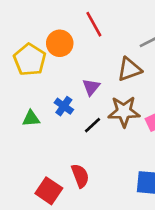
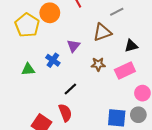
brown star: (124, 112) -> (98, 64), size x0.6
black line: (92, 125) -> (70, 89), moved

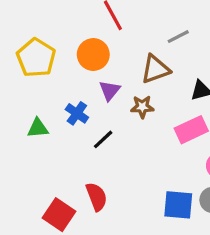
orange circle: (50, 13) -> (93, 55), moved
brown star: (98, 64) -> (142, 107), moved
black line: (70, 89) -> (103, 139), moved

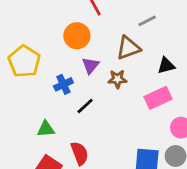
yellow pentagon: (36, 58) -> (24, 61), moved
blue cross: (77, 113) -> (63, 84), turned 30
green triangle: (38, 128) -> (46, 129), moved

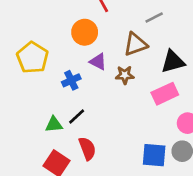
purple triangle: (90, 65) -> (98, 62), turned -42
black triangle: (166, 65) -> (173, 62), size x1.4
black line: (85, 106) -> (77, 116), moved

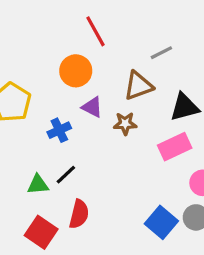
red semicircle: (87, 149) -> (79, 214), turned 35
blue square: (154, 155) -> (161, 222), turned 35

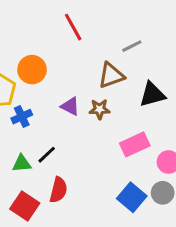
orange circle: (76, 71) -> (32, 70), moved
purple triangle: (92, 107) -> (70, 106), moved
blue cross: (59, 130) -> (22, 117), moved
pink rectangle: (175, 147) -> (135, 144), moved

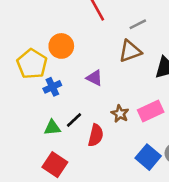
gray line: (132, 46) -> (138, 24), moved
brown star: (100, 109) -> (120, 114), moved, turned 30
red semicircle: (58, 190) -> (96, 135), moved

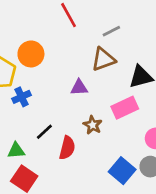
purple triangle: (94, 78) -> (79, 87), moved, turned -30
pink rectangle: (151, 111) -> (125, 108), moved
green triangle: (52, 128) -> (16, 150), moved

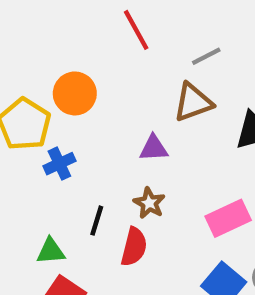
pink rectangle: (125, 108) -> (228, 218), moved
brown star: (93, 125) -> (149, 203), moved
black line: (44, 132) -> (97, 221), turned -30

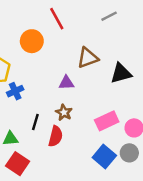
gray line: (206, 56) -> (109, 16), moved
orange circle: (75, 93) -> (32, 41), moved

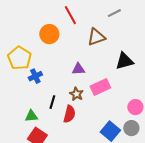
brown triangle: (88, 58) -> (96, 37), moved
pink rectangle: (107, 121) -> (100, 87), moved

